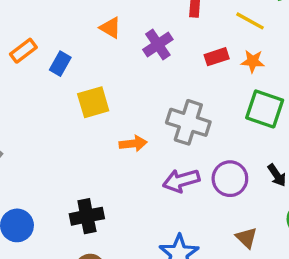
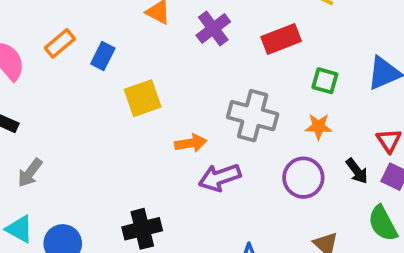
red rectangle: (217, 57) -> (281, 39), size x1.4
orange star: (253, 61) -> (319, 127), moved
green square: (265, 109) -> (325, 81), moved, size x0.6
purple arrow: (181, 181) -> (220, 177), moved

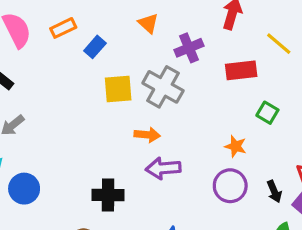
gray cross: (253, 116) -> (163, 87), moved
orange star: (319, 127) -> (235, 146), moved
black cross: (142, 229) -> (108, 195), moved

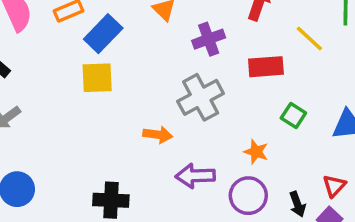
blue rectangle: (95, 47) -> (103, 34), size x1.5
gray cross: (163, 87) -> (201, 97), moved, turned 30
yellow square: (118, 89) -> (97, 78), moved
purple arrow: (163, 168) -> (195, 176), moved

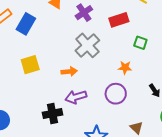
yellow square: (97, 78) -> (30, 65), moved
purple arrow: (195, 176) -> (76, 97), moved
purple circle: (248, 196) -> (116, 94), moved

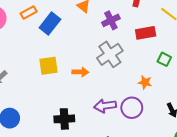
orange arrow: (69, 72) -> (80, 72), moved
purple arrow: (76, 97) -> (105, 106), moved

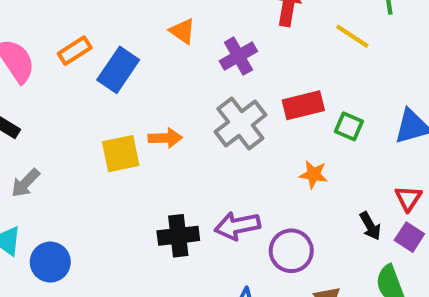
red rectangle: (146, 33) -> (303, 105), moved
orange arrow: (80, 72) -> (165, 138), moved
purple circle: (132, 108) -> (291, 251), moved
black cross: (64, 119) -> (178, 236), moved

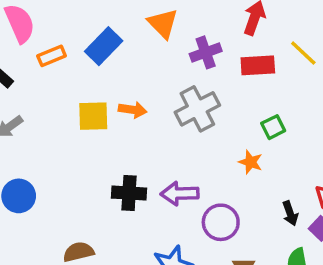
orange triangle: (182, 31) -> (163, 23), size x1.4
orange rectangle: (75, 51) -> (52, 56), moved
red rectangle: (303, 105) -> (258, 65), moved
green square: (349, 126) -> (273, 127), moved, turned 30

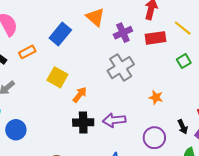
orange rectangle: (52, 56) -> (27, 52), moved
orange arrow: (133, 110) -> (80, 95), moved, turned -56
yellow square: (93, 116) -> (57, 77), turned 36
green square: (273, 127) -> (184, 61), moved
purple circle: (221, 222) -> (154, 138), moved

